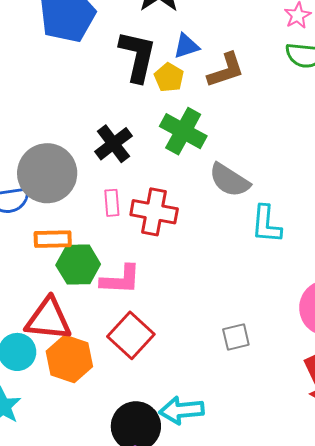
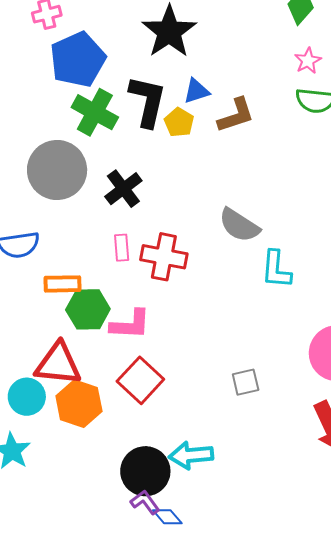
green cross: (183, 131) -> (95, 112), moved
gray circle: (47, 173) -> (57, 170), moved

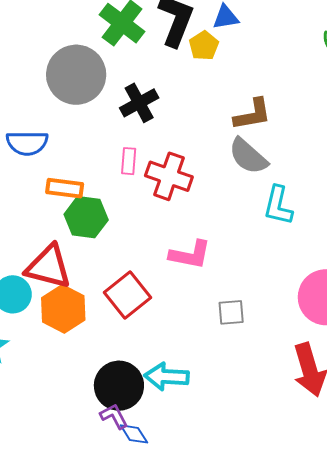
brown L-shape: (236, 115) -> (253, 114), moved
pink L-shape: (130, 324) -> (190, 255), moved

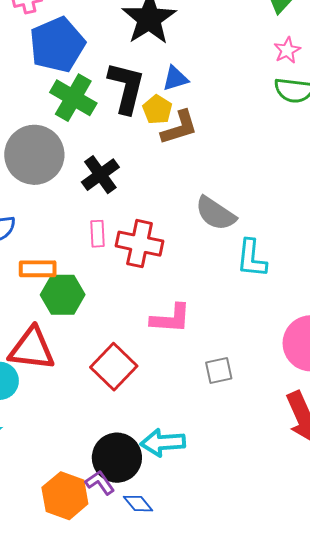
brown L-shape: (253, 114) -> (179, 128), moved
orange hexagon: (63, 309) -> (65, 496), moved
purple L-shape: (114, 416) -> (100, 483), moved

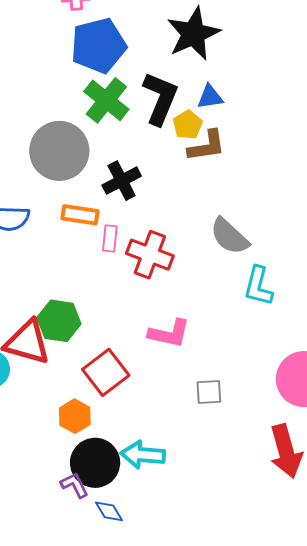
orange rectangle: (38, 269) -> (80, 215), moved
green hexagon: (63, 295) -> (59, 321), moved
orange hexagon: (65, 496) -> (75, 416), moved, size x0.7

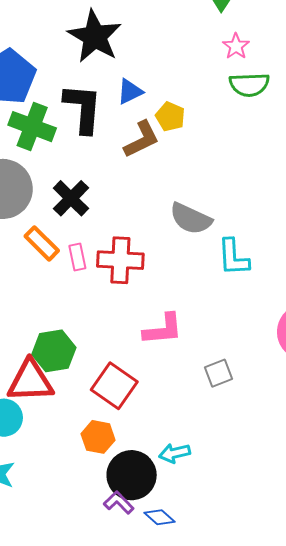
yellow pentagon: (188, 125) -> (170, 117), moved
orange rectangle: (80, 215) -> (42, 243), turned 54
cyan arrow: (143, 455) -> (175, 453), size x0.7

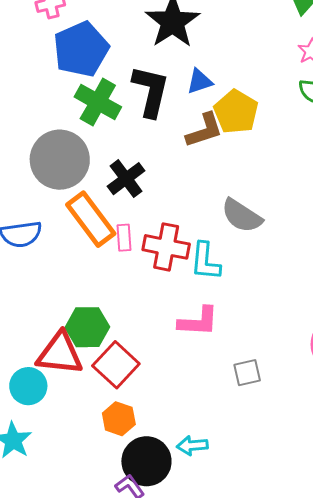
yellow pentagon: (170, 117) -> (236, 112), size x1.5
orange rectangle: (42, 243) -> (91, 219), size x1.5
cyan L-shape: (233, 257) -> (205, 261), moved
red square: (114, 386) -> (116, 365), moved

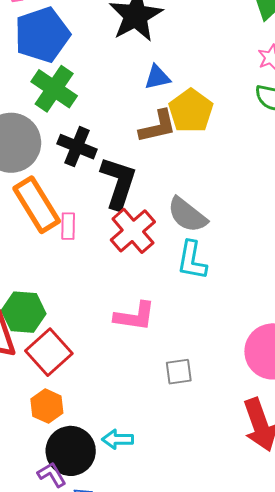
black L-shape: (151, 91) -> (118, 183), moved
black cross: (126, 179) -> (77, 147), moved, turned -36
red cross: (166, 247) -> (133, 231), moved, turned 33
cyan L-shape: (205, 261) -> (192, 260), moved

